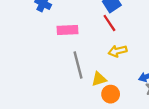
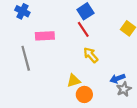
yellow arrow: (118, 51) -> (91, 55), turned 63
gray line: (78, 65) -> (26, 58), moved

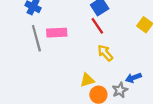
gray line: (26, 58) -> (36, 38), moved
gray star: (124, 89) -> (120, 90), moved

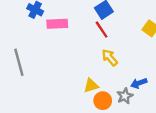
pink rectangle: (57, 33) -> (57, 24), moved
gray line: (36, 38) -> (19, 62), moved

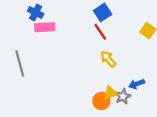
pink rectangle: (57, 24) -> (45, 27), moved
yellow triangle: (91, 86) -> (110, 93), moved

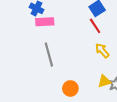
gray line: (20, 64) -> (49, 55), moved
orange circle: (101, 101) -> (70, 88), moved

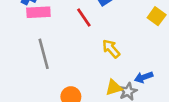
red line: (95, 26) -> (84, 17), moved

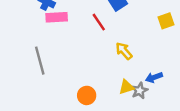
yellow square: (157, 16) -> (166, 21), turned 35
gray line: (44, 54) -> (40, 61), moved

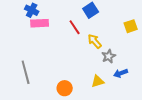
yellow arrow: (124, 51) -> (95, 41), moved
gray line: (40, 61) -> (26, 72), moved
gray star: (140, 91) -> (109, 56), moved

